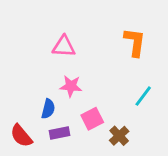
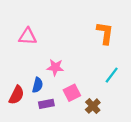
pink triangle: (64, 46) -> (28, 36), moved
red semicircle: (21, 136) -> (17, 95), moved, turned -114

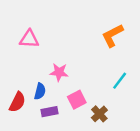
orange L-shape: (105, 33) -> (112, 35), turned -125

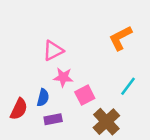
pink triangle: (29, 39) -> (53, 51), moved, turned -30
pink square: (77, 100) -> (85, 95), moved
brown cross: (99, 114) -> (106, 122), size x1.5

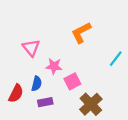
orange L-shape: (120, 38) -> (81, 33), moved
pink triangle: (53, 51) -> (31, 48), moved, turned -42
cyan line: (128, 86) -> (116, 59), moved

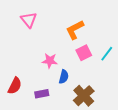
pink triangle: (31, 48) -> (29, 20), moved
pink square: (72, 81) -> (84, 53), moved
blue semicircle: (37, 84) -> (64, 77), moved

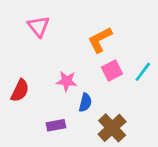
red semicircle: (15, 86) -> (20, 91), moved

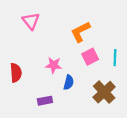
cyan line: (143, 72) -> (115, 58), turned -35
red semicircle: (20, 91) -> (16, 73), turned -30
brown cross: (112, 128) -> (104, 92), moved

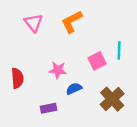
orange L-shape: (80, 32) -> (72, 22), moved
cyan line: (115, 58) -> (119, 50), moved
blue semicircle: (69, 82) -> (74, 89), turned -128

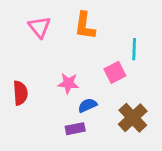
orange L-shape: (72, 22) -> (85, 26), turned -55
cyan line: (119, 50) -> (134, 49), moved
purple rectangle: (49, 108) -> (75, 129), moved

